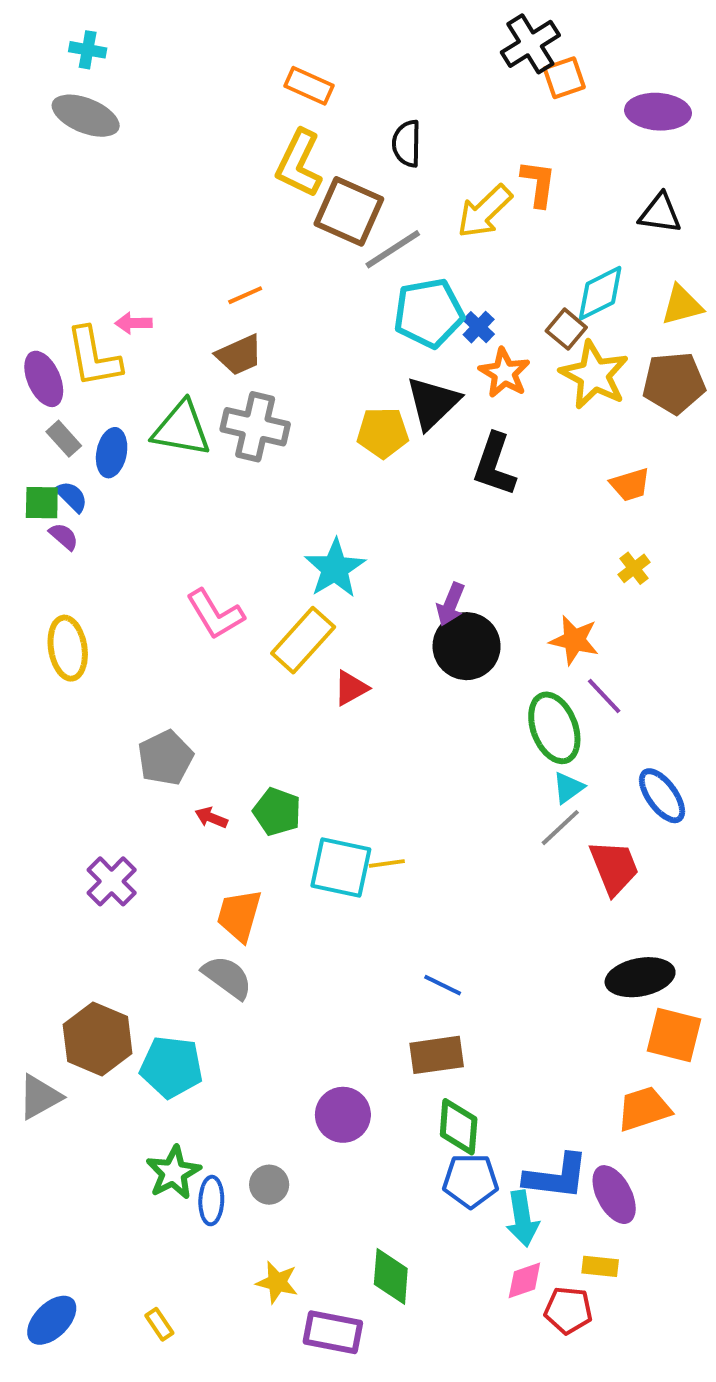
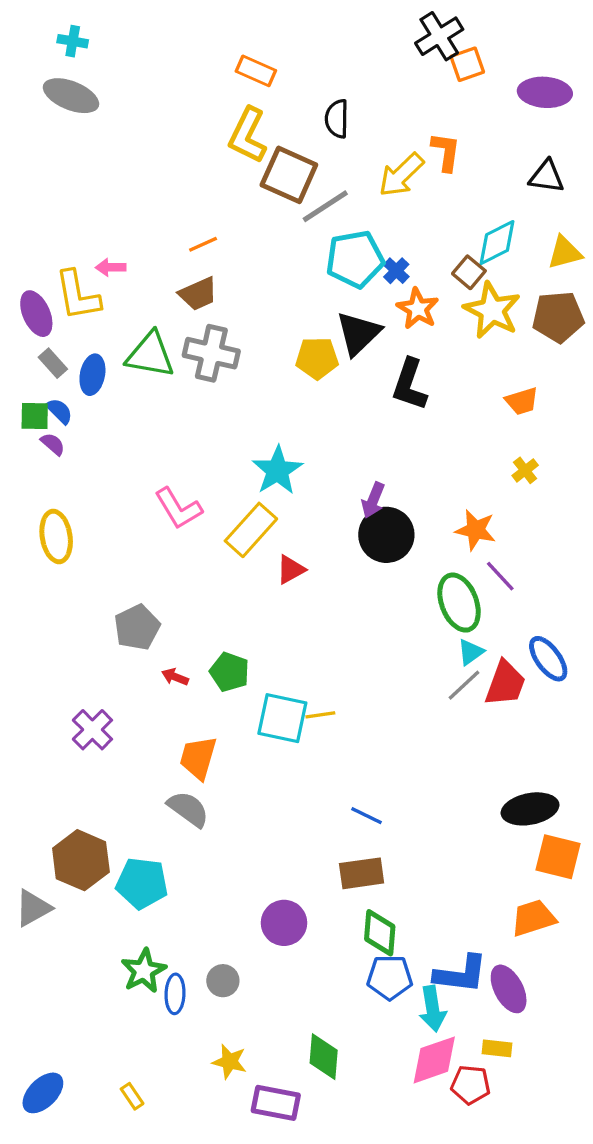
red trapezoid: (614, 867) -> (505, 683), moved, turned 42
pink diamond: (524, 1280) -> (434, 1060), size x1.6

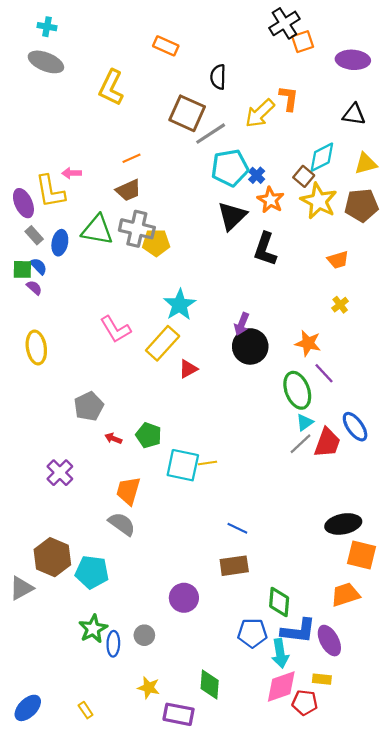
yellow L-shape: (248, 135) -> (111, 88), moved
yellow pentagon: (317, 358) -> (156, 243), moved
green diamond: (380, 933) -> (279, 602), moved

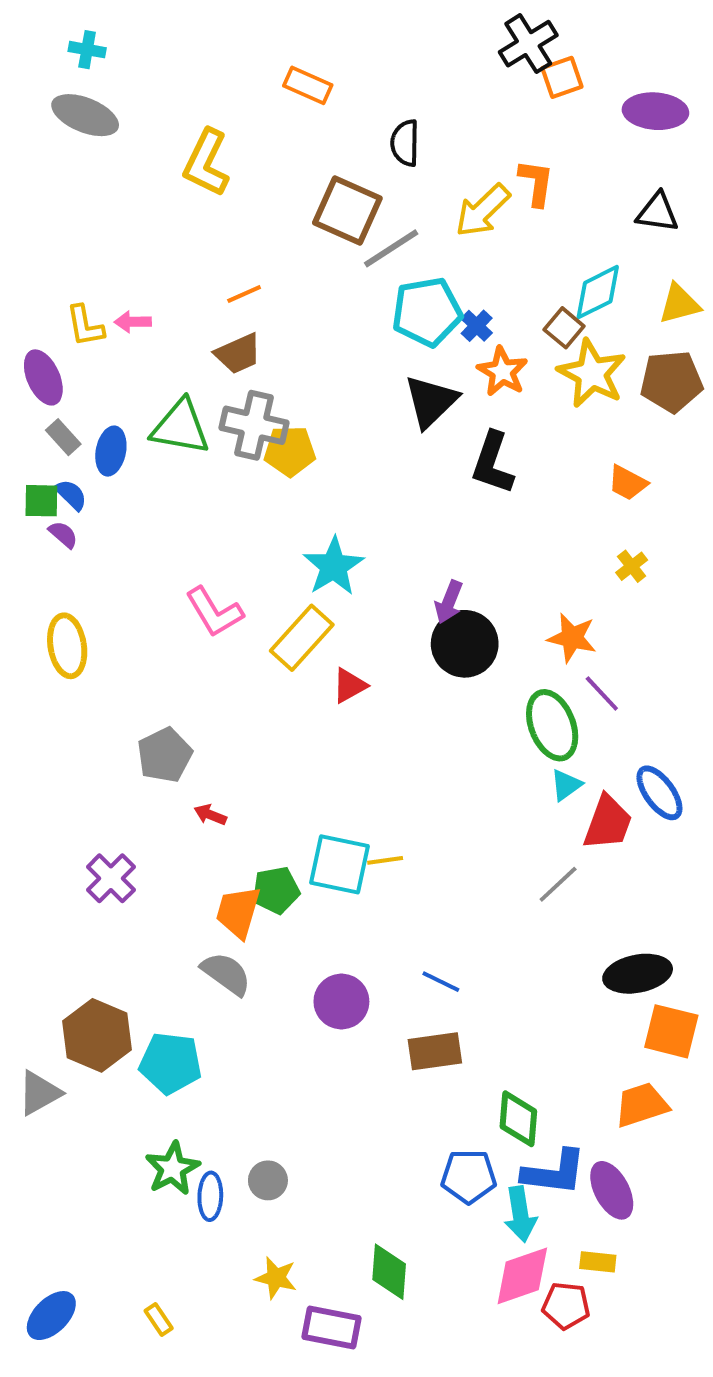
yellow L-shape: (50, 191) -> (85, 326), moved, size x0.7
orange trapezoid: (338, 260) -> (628, 483), turned 45
green pentagon: (149, 435) -> (276, 890), moved, turned -30
gray line: (300, 444) -> (558, 884), moved
purple circle: (184, 598) -> (341, 1002), moved

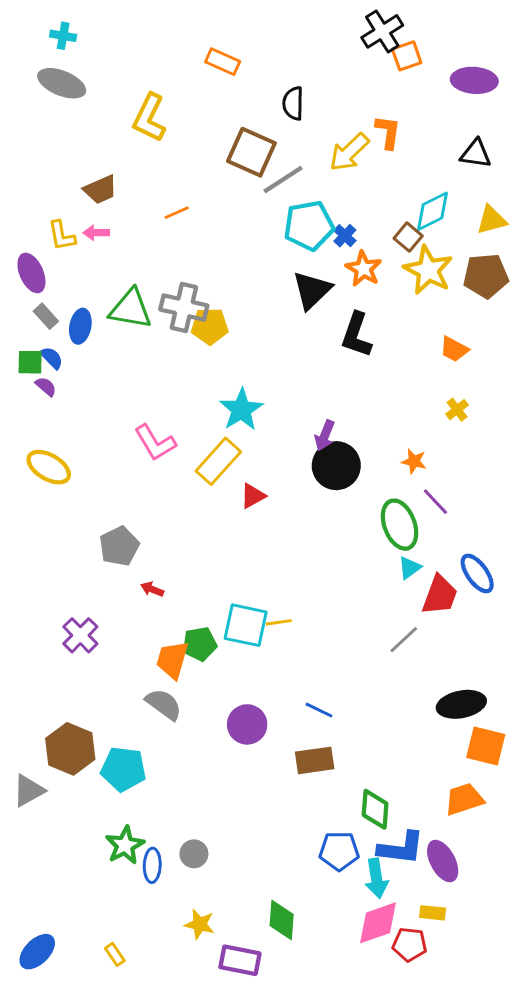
brown trapezoid: (238, 354) -> (100, 190), moved
orange star: (572, 638) -> (414, 461), size x0.7
yellow ellipse: (67, 646) -> (49, 467), turned -51

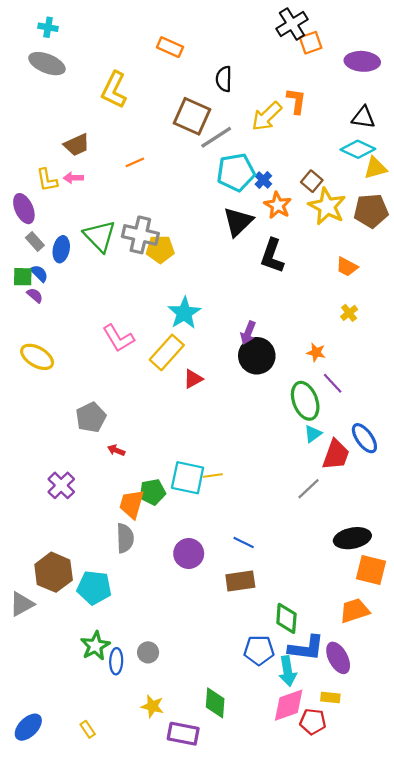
cyan diamond: (433, 211) -> (358, 149), moved, turned 52
green triangle: (131, 309) -> (100, 236), turned 36
gray semicircle: (164, 704) -> (125, 538), turned 52

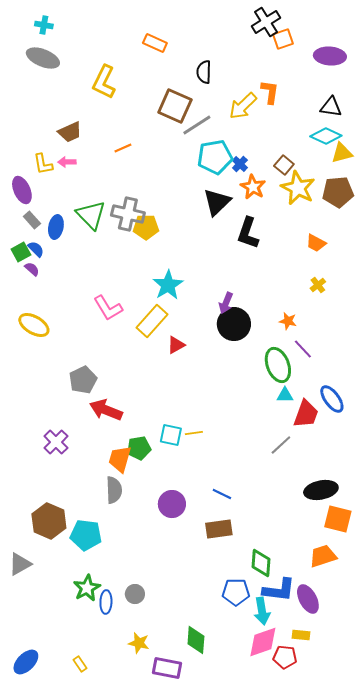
green square: (23, 277) -> (21, 252), turned -30
cyan triangle: (313, 434) -> (285, 395), turned 36
red arrow: (116, 450) -> (106, 410), size x2.0
cyan square: (188, 478) -> (171, 435), size x0.7
gray triangle: (22, 604) -> (20, 564), moved

